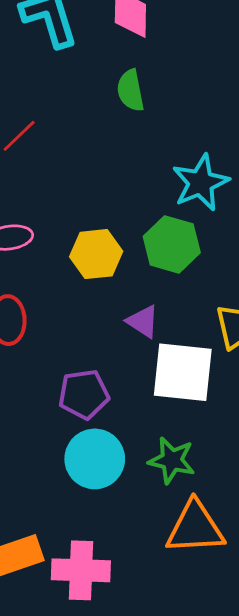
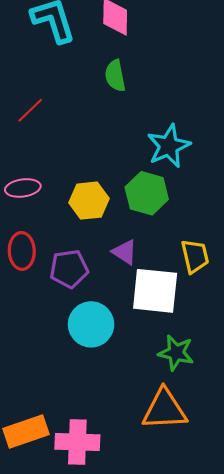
purple pentagon: (84, 394) -> (69, 269), moved
cyan circle: (95, 459) -> (91, 324), moved
green star: (172, 460) -> (176, 353), moved

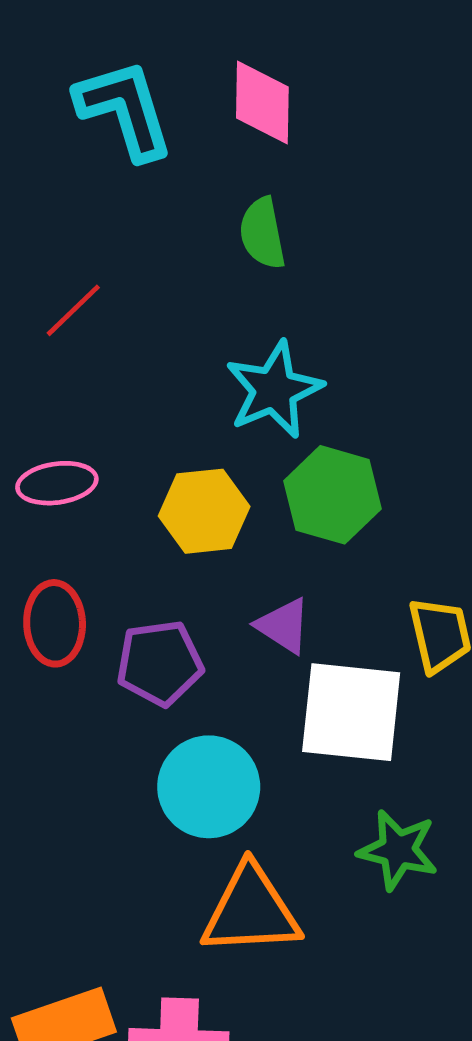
cyan star: (169, 146) -> (274, 390), moved
orange triangle: (165, 409) -> (251, 911), moved

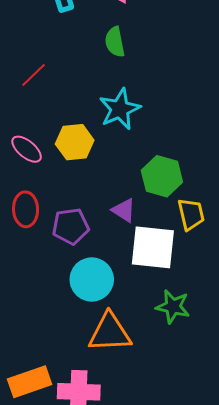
pink ellipse: (57, 483) -> (27, 149), turned 48
green hexagon: (333, 495) -> (162, 176), moved
yellow hexagon: (204, 511) -> (75, 142), moved

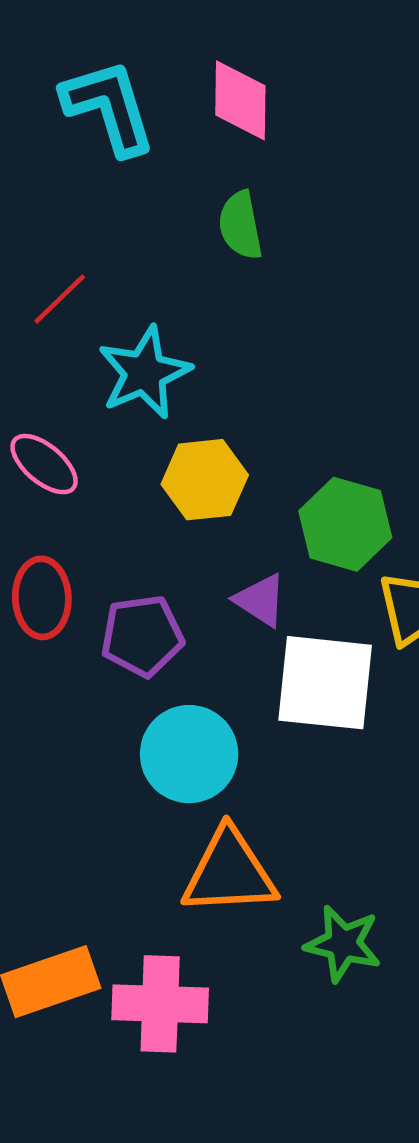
cyan star: (120, 109) -> (144, 373), moved
yellow hexagon: (75, 142) -> (205, 480), moved
green star: (173, 307) -> (343, 944), moved

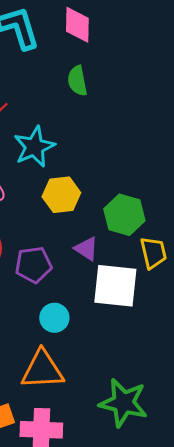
cyan circle: (189, 754) -> (54, 318), size x0.7
orange triangle: (229, 872) -> (42, 370), moved
green star: (343, 944) -> (123, 403), size x1.4

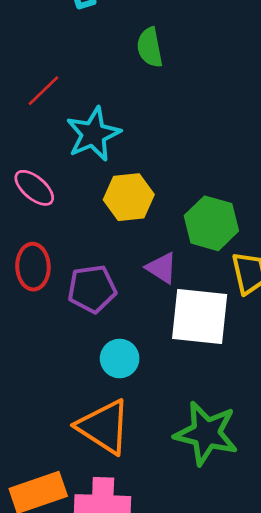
orange triangle: (42, 370) -> (104, 427), turned 36
green star: (123, 403) -> (206, 433), moved

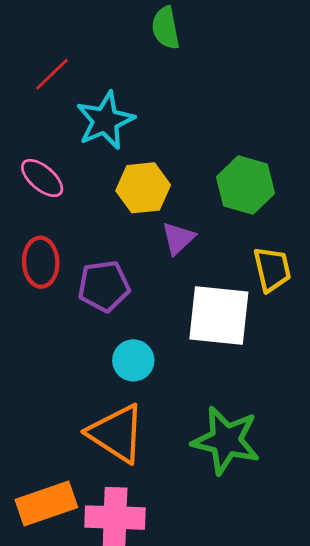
green hexagon: (211, 223) -> (246, 185), moved
purple triangle: (162, 268) -> (178, 238), moved, turned 44

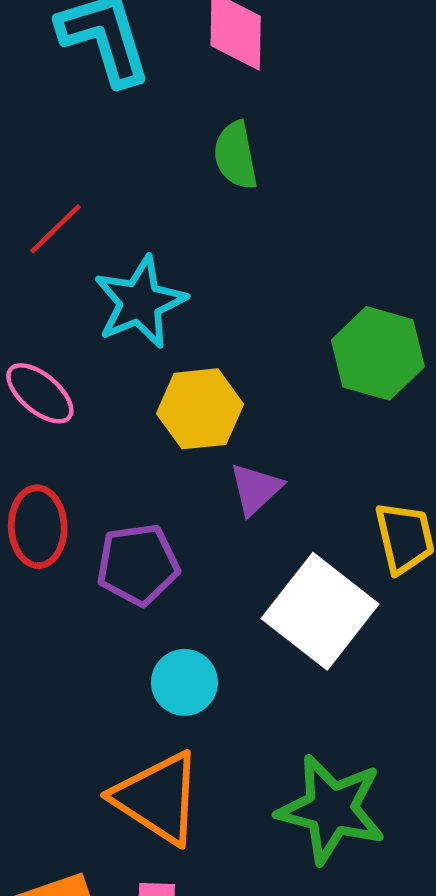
green hexagon: (246, 185) -> (378, 353), moved
white square: (219, 316) -> (320, 611), turned 32

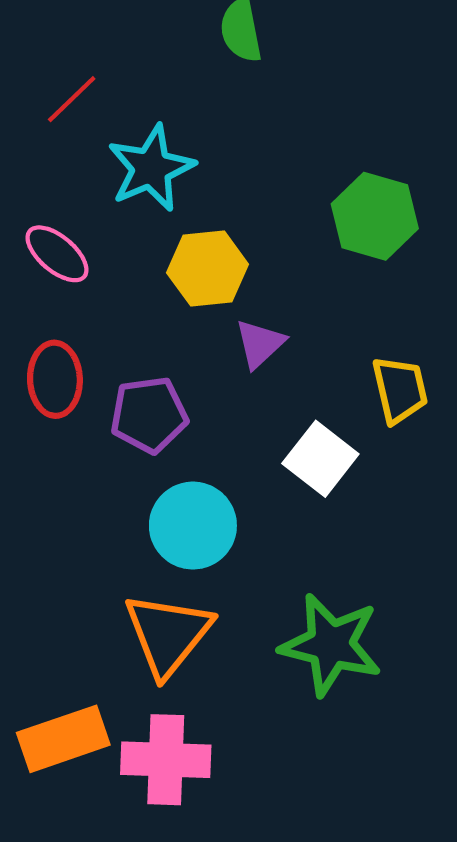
white square: (320, 611) -> (320, 459), size x0.7
cyan circle: (184, 682) -> (193, 526), size x1.4
orange triangle: (158, 798) -> (168, 634), turned 36

